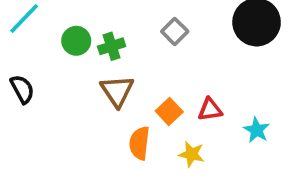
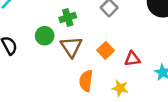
green circle: (76, 41) -> (45, 36), moved
orange square: (169, 111) -> (105, 50), moved

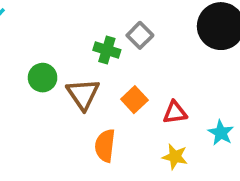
green cross: (68, 17) -> (107, 50), moved, turned 35
yellow star: (120, 88) -> (175, 157), moved

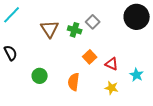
green circle: (43, 78) -> (40, 76), moved
brown triangle: (83, 94) -> (50, 29), moved
red triangle: (175, 113) -> (112, 64), turned 32

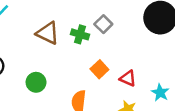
brown triangle: (50, 29) -> (48, 33), turned -30
green circle: (40, 76) -> (36, 82), moved

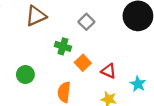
brown triangle: (48, 33) -> (36, 16), moved, turned -50
green cross: (80, 34) -> (63, 46), moved

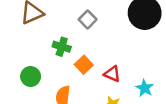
green circle: (25, 75) -> (31, 76), moved

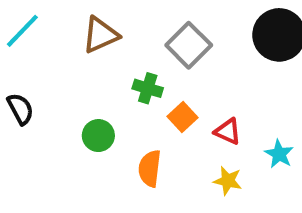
gray square: (88, 19) -> (189, 45), size x1.5

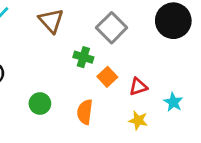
brown triangle: (100, 35) -> (51, 21), turned -48
red triangle: (228, 131) -> (138, 87), turned -42
green circle: (98, 136) -> (40, 104), moved

